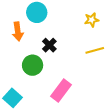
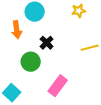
yellow star: (92, 20) -> (79, 11), moved

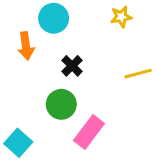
green circle: (31, 62) -> (61, 104), moved

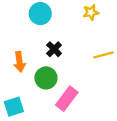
orange arrow: (26, 46) -> (20, 62), moved
cyan square: (18, 143) -> (14, 107), turned 30

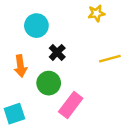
cyan circle: (40, 14) -> (36, 26), moved

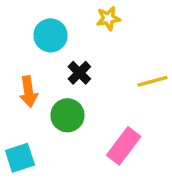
yellow star: (96, 13) -> (108, 18), moved
pink rectangle: (71, 105) -> (124, 146), moved

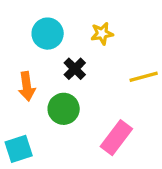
yellow star: (108, 18) -> (102, 34), moved

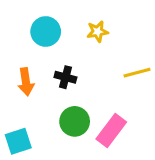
black cross: (75, 69) -> (65, 77), moved, turned -30
green circle: (64, 109) -> (75, 121), moved

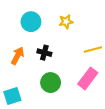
orange arrow: (26, 82) -> (18, 56), turned -144
pink rectangle: (111, 131) -> (88, 78), moved

